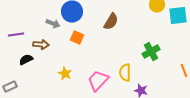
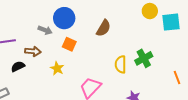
yellow semicircle: (125, 73) -> (121, 64), moved
yellow star: (65, 74) -> (57, 68), moved

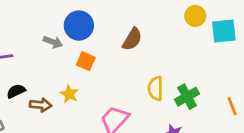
brown arrow: (33, 51) -> (41, 105), moved
green cross: (144, 58) -> (187, 97), moved

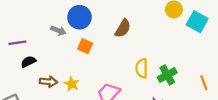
cyan square: (224, 31) -> (197, 22), turned 35
black semicircle: (16, 91) -> (28, 62), moved
yellow star: (69, 94) -> (72, 84), moved

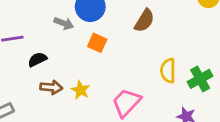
black semicircle: (28, 62) -> (37, 59), moved

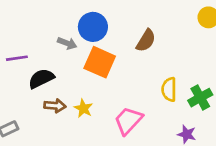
orange square: (97, 43) -> (100, 62), size x1.6
black semicircle: (37, 59) -> (41, 79), size x1.4

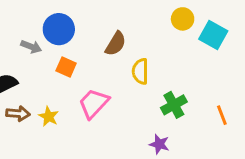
orange square: (100, 62) -> (66, 67), size x0.6
yellow semicircle: (169, 89) -> (140, 71), moved
pink trapezoid: (128, 121) -> (94, 103), moved

